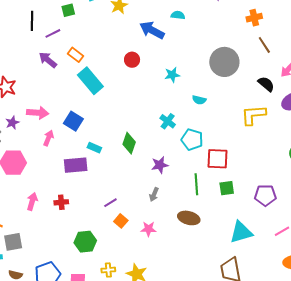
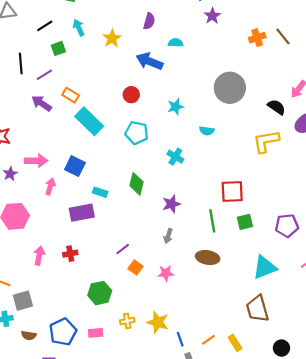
brown line: (264, 45) -> (283, 36), moved
cyan pentagon: (192, 140) -> (137, 133), moved

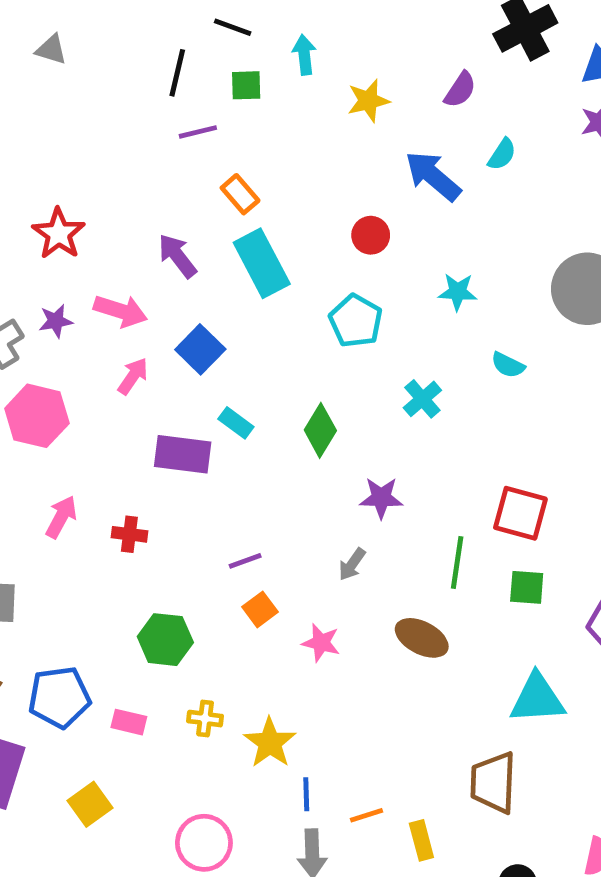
black line: (45, 26) -> (233, 27), turned 35
cyan semicircle: (176, 43) -> (502, 154), turned 104
black line: (21, 63) -> (177, 73), moved
purple arrow: (42, 103) -> (177, 256), moved

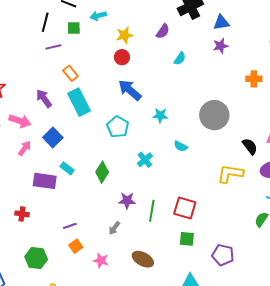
cyan arrow: (304, 55) -> (98, 16), turned -98
blue arrow: (433, 176) -> (130, 90), moved
red circle: (371, 235) -> (122, 57), moved
green line: (457, 563) -> (152, 211), moved

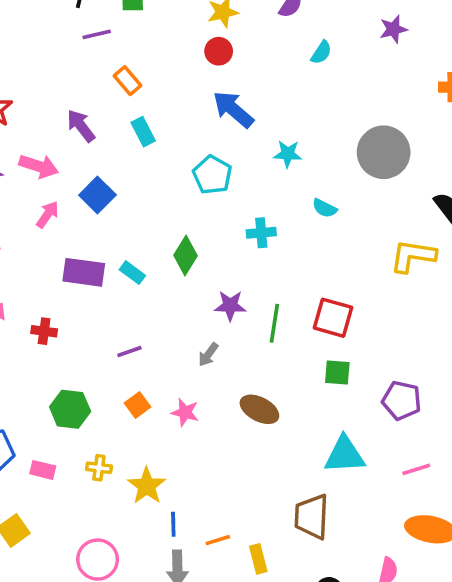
cyan rectangle: (79, 102) -> (143, 132), size x0.6
cyan cross: (145, 160) -> (261, 233), turned 35
cyan rectangle: (67, 168) -> (132, 273), moved
orange square: (76, 246) -> (137, 405), moved

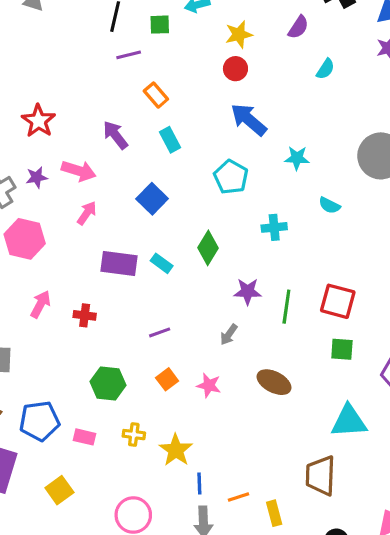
blue square: (97, 195) -> (152, 199), moved

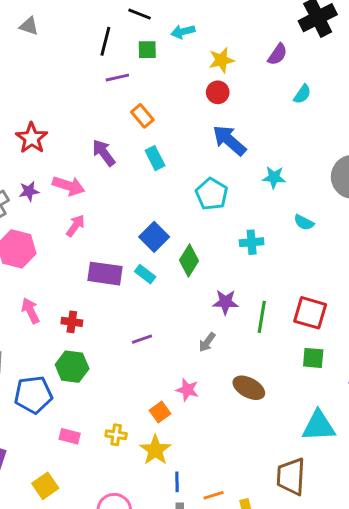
blue square: (152, 199) -> (154, 237), moved
pink arrow: (40, 304) -> (30, 311), turned -55
orange square: (167, 379) -> (160, 412), moved
green hexagon: (108, 383) -> (72, 367), moved
blue pentagon: (39, 421) -> (33, 395), moved

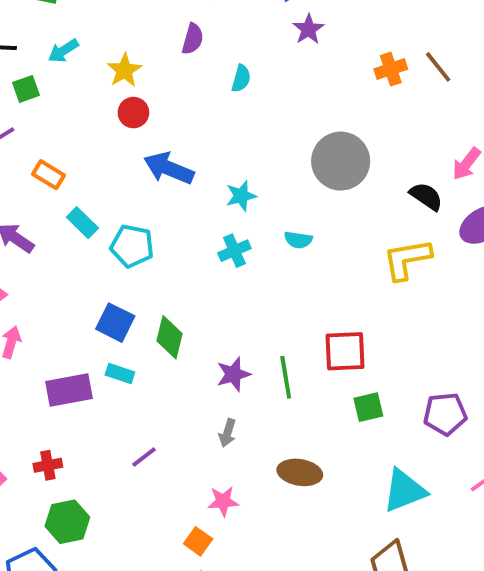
cyan pentagon: (212, 194) -> (132, 246), moved
cyan cross: (252, 242) -> (234, 251), moved

